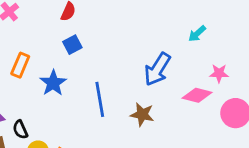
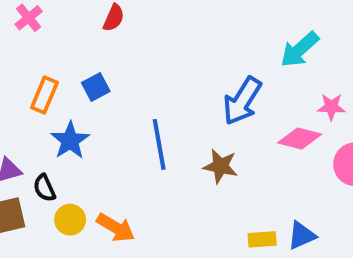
cyan arrow: (197, 34) -> (300, 49), size x1.5
blue square: (72, 45) -> (96, 87), moved
blue star: (53, 83) -> (70, 140), moved

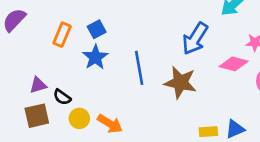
blue star: (70, 140) -> (95, 57), moved
brown star: (220, 166) -> (180, 82), size x1.4
black semicircle: (44, 188) -> (62, 97), turned -30

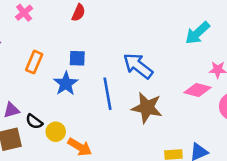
blue square: (97, 29) -> (77, 58), moved, turned 30
blue arrow: (195, 39) -> (138, 66), moved, turned 96
yellow circle: (79, 118) -> (56, 132), moved

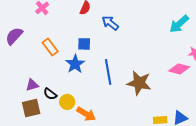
orange rectangle: (34, 62) -> (50, 47), turned -60
blue arrow: (138, 66) -> (110, 23), moved, size x0.7

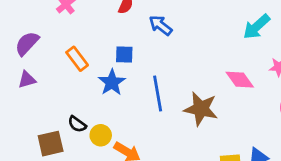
pink diamond: (179, 69) -> (240, 80), moved, turned 40
purple triangle: (32, 85) -> (27, 80), moved

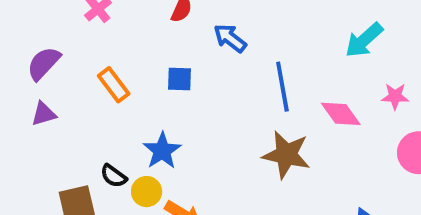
blue star: (112, 82) -> (162, 151), moved
blue line: (158, 94) -> (282, 87), moved

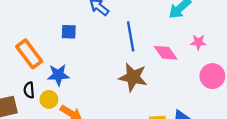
orange rectangle: (114, 85) -> (29, 54), moved, size x1.4
blue star: (162, 151) -> (58, 75), turned 30
black semicircle: (114, 176) -> (29, 90), turned 49

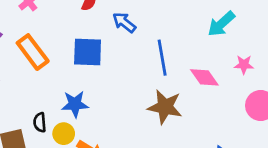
blue square: (69, 32) -> (88, 52), size x1.6
orange rectangle: (29, 54) -> (33, 52), moved

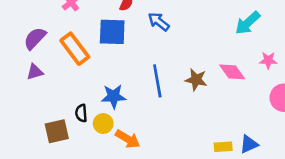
blue square: (88, 52) -> (112, 32), moved
blue line: (162, 58) -> (157, 81), moved
brown star: (165, 107) -> (196, 80), moved, size x0.7

